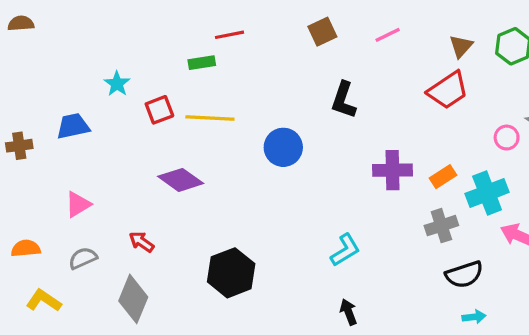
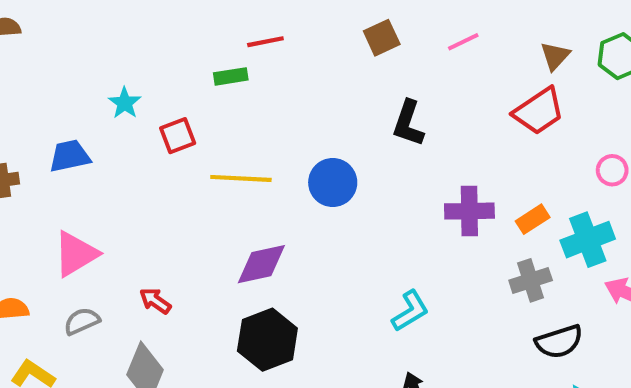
yellow line: (210, 118) -> (241, 178), moved
purple diamond: (181, 180) -> (261, 264), moved, turned -48
pink triangle: (78, 204) -> (76, 254), size x1.4

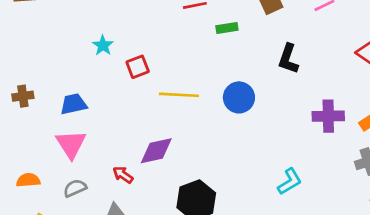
green rectangle: (231, 76) -> (227, 28), moved
blue trapezoid: (70, 156) -> (74, 104), moved
pink triangle: (76, 254) -> (71, 144), turned -32
purple diamond: (261, 264) -> (156, 151), moved

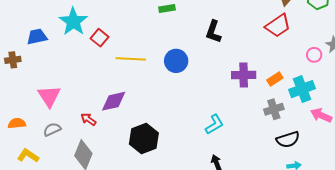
cyan star: (103, 45) -> (73, 22), size x1.8
red square: (138, 67) -> (100, 38), turned -30
blue trapezoid: (74, 104) -> (37, 37), moved

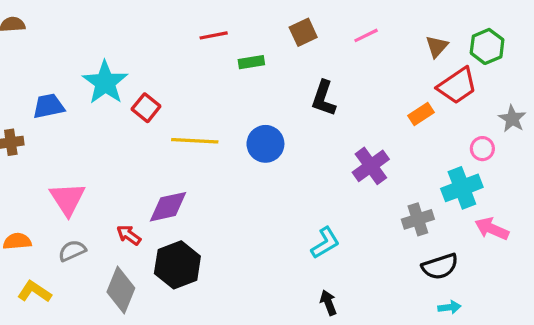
red trapezoid: (278, 26) -> (457, 86), moved
pink circle: (314, 55) -> (482, 149), moved
purple cross: (244, 75) -> (371, 166), turned -35
orange rectangle: (275, 79) -> (421, 114), moved
black hexagon: (144, 138) -> (177, 265), moved

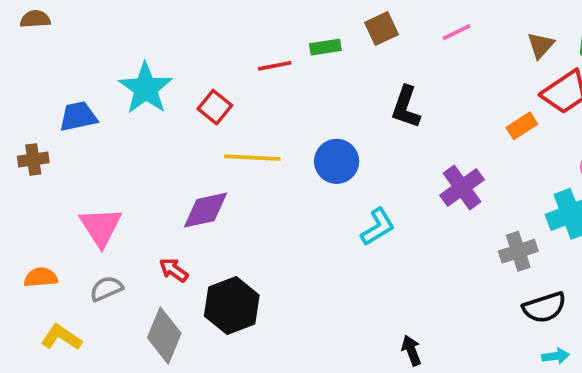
red line: (214, 35) -> (275, 66), moved
green rectangle: (251, 62) -> (325, 47), moved
red square: (146, 108) -> (215, 107), moved
purple diamond: (168, 207) -> (206, 210), moved
cyan L-shape: (325, 243) -> (378, 227), moved

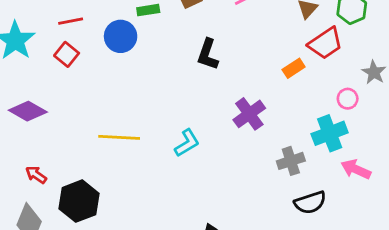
red line: (275, 66) -> (71, 21), moved
yellow line: (252, 158) -> (119, 137), moved
blue circle: (337, 161) -> (121, 36), moved
purple diamond: (206, 210) -> (28, 111), moved, turned 42

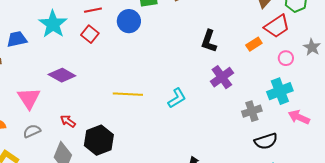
black L-shape: (208, 54) -> (209, 41), moved
pink circle: (348, 99) -> (286, 58), moved

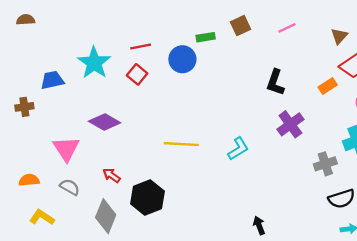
gray semicircle: (32, 131) -> (70, 187), turned 54

